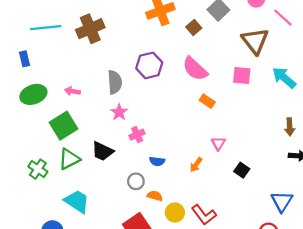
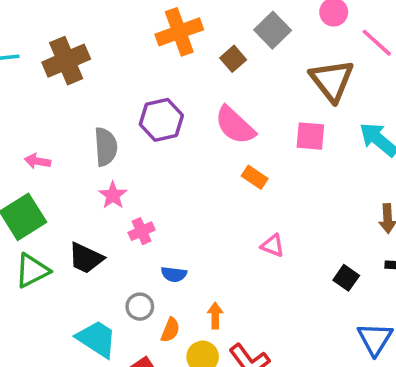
pink triangle: (218, 143) -> (273, 246), turned -40
orange arrow: (196, 165) -> (215, 316), moved, turned 144
black square: (242, 170) -> (346, 278), moved
orange semicircle: (155, 196) -> (170, 330), turned 96
cyan trapezoid: (77, 201) -> (97, 339), moved

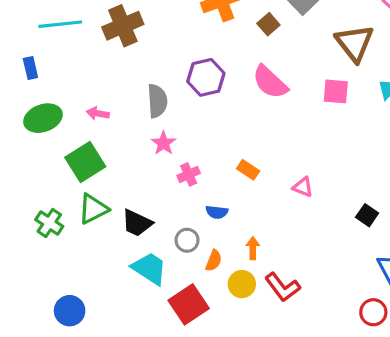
orange rectangle: (255, 177) -> (248, 170), moved
black trapezoid: (86, 258) -> (137, 223), moved

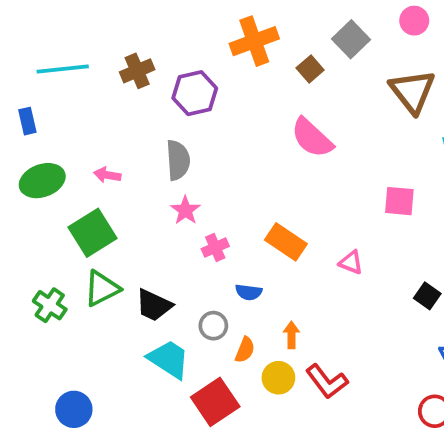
brown cross: (123, 26) -> (137, 71), size x0.7
purple hexagon: (206, 77) -> (195, 93), moved
pink square: (336, 91) -> (399, 201), moved
orange rectangle: (248, 170) -> (286, 242), size x1.5

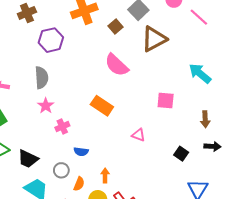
brown cross: (137, 71) -> (27, 13), moved
brown triangle: (412, 91) -> (154, 39), moved, turned 40
orange rectangle: (286, 242) -> (102, 106), moved

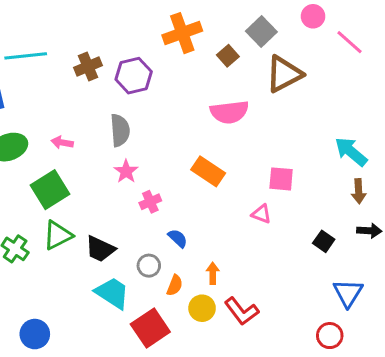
brown cross: (27, 13) -> (88, 66), moved
pink semicircle: (117, 65) -> (229, 112), turned -50
cyan arrow: (200, 73) -> (351, 152), moved
pink square: (166, 100) -> (281, 179), moved
blue semicircle: (81, 152) -> (178, 238), turned -144

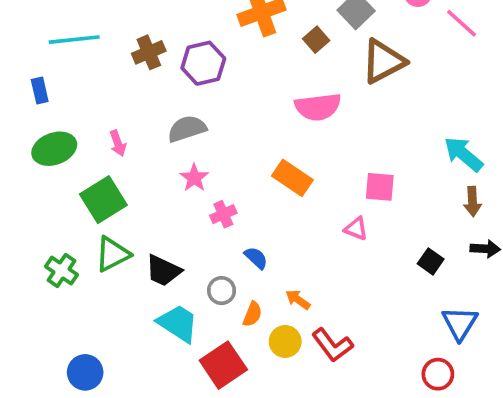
gray semicircle: (120, 130) -> (187, 129), turned -104
pink arrow: (62, 142) -> (118, 143), turned -120
orange arrow: (213, 273) -> (298, 300), turned -55

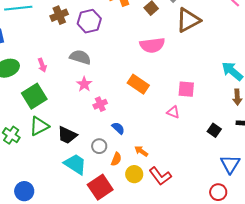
gray semicircle: (187, 129) -> (80, 57), turned 35

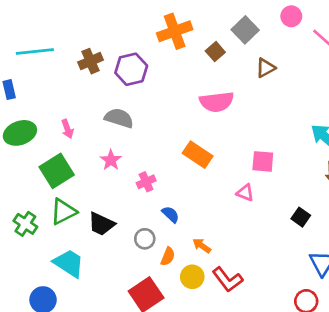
brown triangle: (188, 20) -> (266, 68), size x0.6
pink star: (84, 84) -> (111, 160), moved
cyan trapezoid: (75, 164) -> (69, 263), moved

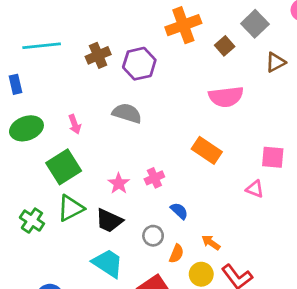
pink star: (111, 160) -> (119, 183), moved
cyan trapezoid: (69, 263) -> (108, 263), moved

